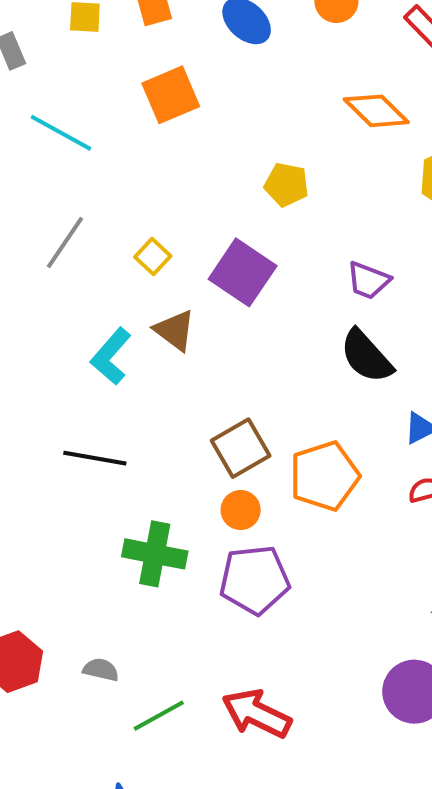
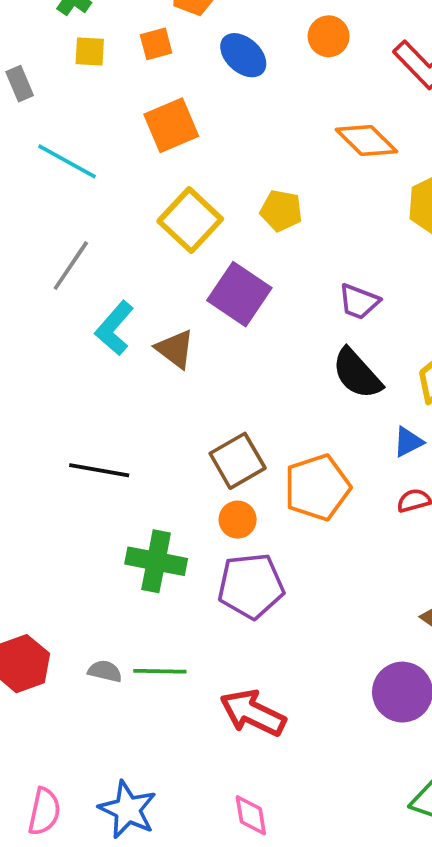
yellow square: (153, 256) -> (190, 220), moved, size x1.8
cyan L-shape: (111, 356) -> (114, 328), moved
green line: (159, 716) -> (160, 671), moved, turned 30

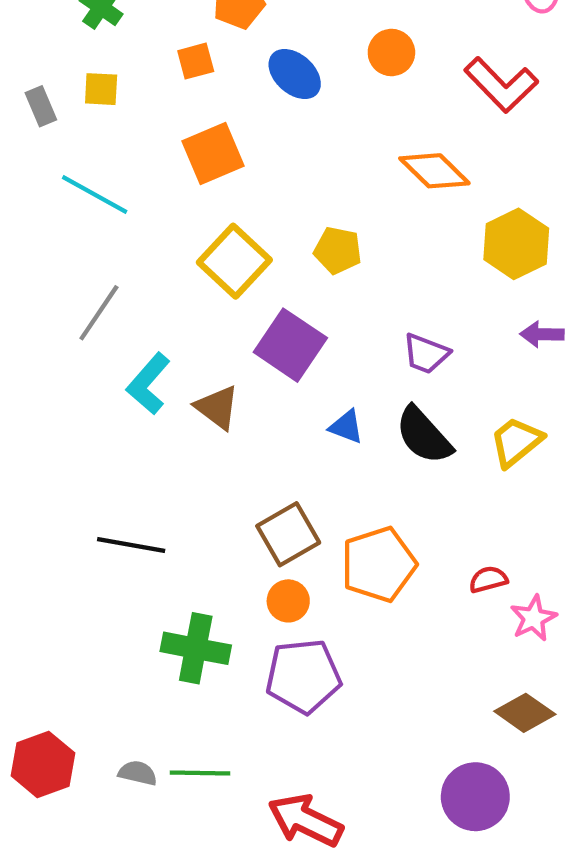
yellow square: (90, 51) -> (101, 89), moved
blue triangle: (408, 442) -> (346, 427), moved, turned 48

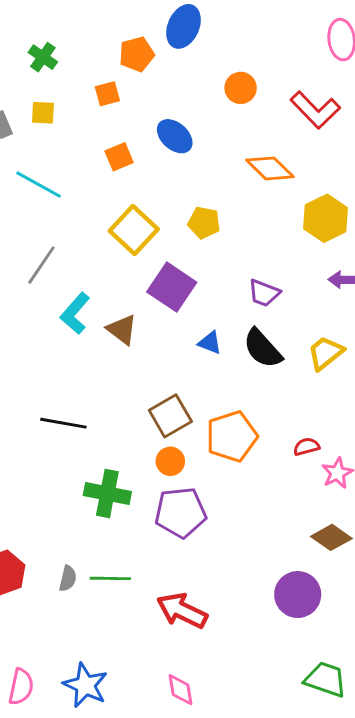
blue ellipse: (295, 74) -> (175, 136), moved
orange square: (213, 154) -> (119, 157), size x0.7
gray semicircle: (138, 773) -> (68, 578), turned 90

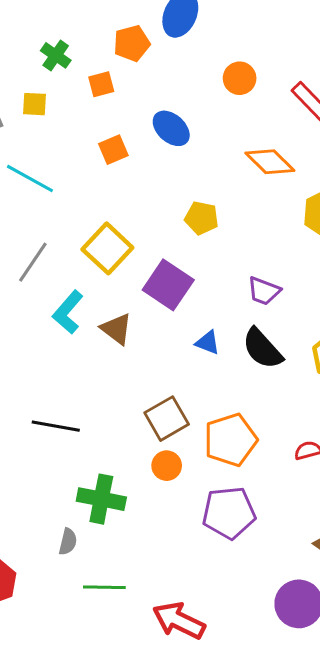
green cross: (43, 57) -> (56, 55), moved
yellow square: (134, 230) -> (107, 248), moved
purple pentagon: (181, 513) -> (229, 513), moved
gray semicircle: (68, 578) -> (68, 542), moved

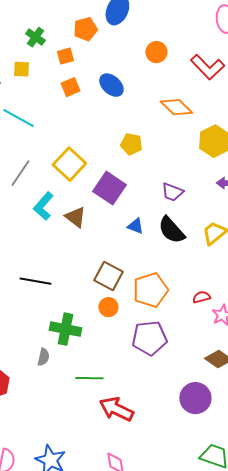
orange square: (113, 150) -> (70, 87), moved
brown square: (167, 419) -> (108, 276), turned -32
green line: (104, 587) -> (89, 378), moved

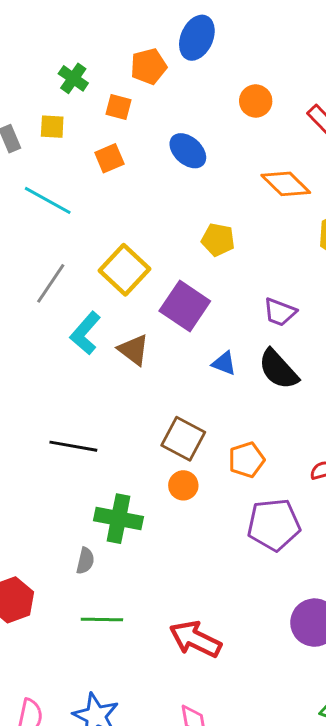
orange square: (65, 56) -> (119, 107), turned 30
orange square: (70, 87) -> (109, 158), moved
orange pentagon: (150, 290) -> (247, 460), size x0.7
purple pentagon: (149, 338) -> (274, 525), moved
green line: (89, 378) -> (102, 620), moved

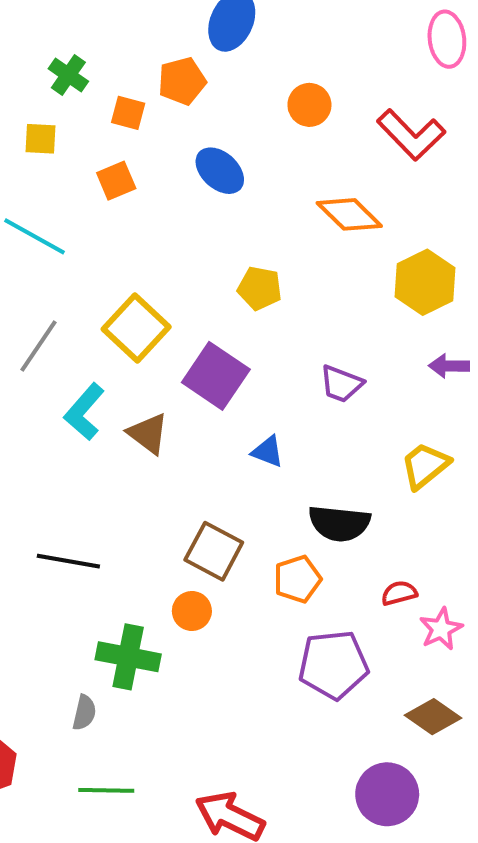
orange pentagon: (149, 66) -> (182, 81), moved
black semicircle: (278, 369) -> (339, 523), moved, turned -42
orange circle: (183, 485) -> (192, 611), moved

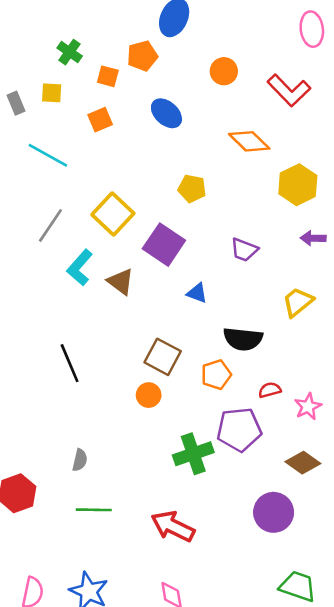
black line: (68, 561) -> (70, 363), turned 57
red semicircle: (399, 593) -> (270, 390), moved
green cross: (128, 657) -> (193, 454), moved, turned -30

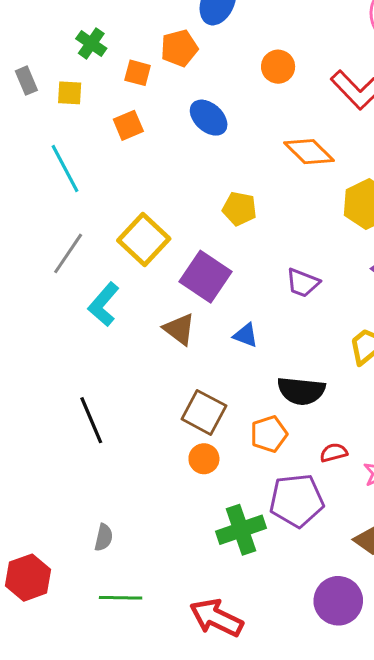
gray rectangle: (16, 103) -> (26, 81), moved
cyan line: (48, 155) -> (65, 169), turned 33
brown triangle: (121, 282) -> (179, 329), moved
orange circle: (149, 395) -> (204, 459), moved

